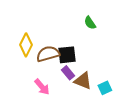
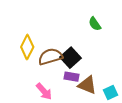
black square: (67, 55) -> (70, 58), turned -36
purple rectangle: (68, 73) -> (72, 77), turned -40

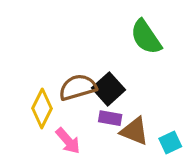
green semicircle: (95, 24) -> (146, 37), size x1.6
yellow diamond: (27, 47) -> (42, 108), moved

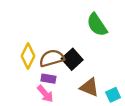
yellow diamond: (42, 108) -> (28, 56), moved
purple rectangle: (110, 118) -> (48, 79), moved

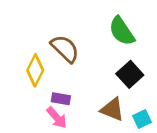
brown semicircle: (52, 58) -> (65, 49), moved, turned 60
black square: (72, 59) -> (130, 74), moved

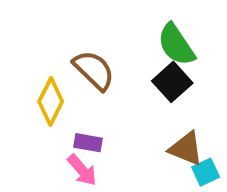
black square: (130, 74) -> (172, 82), moved
brown triangle: (112, 110) -> (186, 149), moved

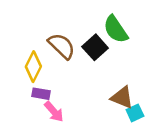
black square: (172, 82) -> (95, 47), moved
purple rectangle: (88, 143) -> (41, 94), moved

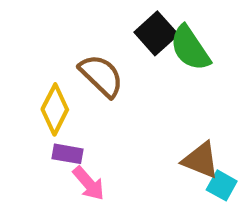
black square: (95, 47) -> (156, 33), moved
cyan square: (135, 113) -> (222, 185), turned -36

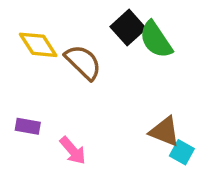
yellow diamond: (55, 109) -> (38, 45), moved, turned -60
purple rectangle: (67, 154) -> (28, 126), moved

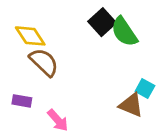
brown semicircle: (83, 62) -> (44, 62), moved
cyan square: (182, 152) -> (145, 88), moved

